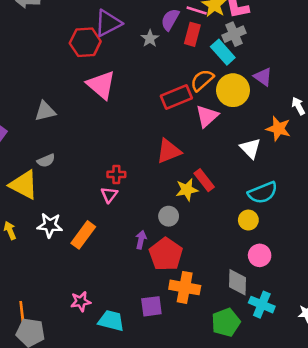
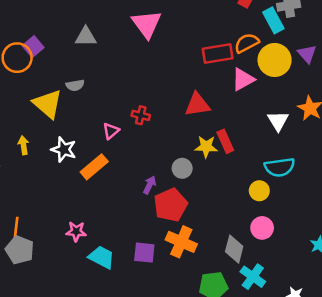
pink triangle: (109, 195) -> (111, 131), moved

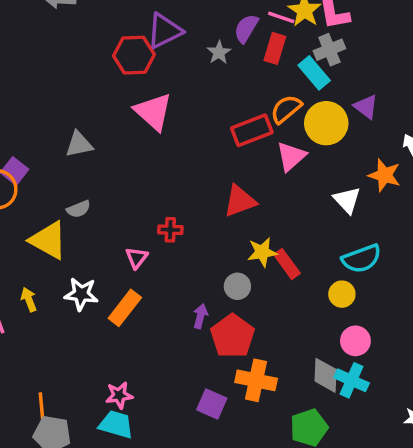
red rectangle: (225, 141) -> (287, 264), moved
purple square: (144, 253) -> (212, 404), turned 30
cyan trapezoid: (102, 257) -> (116, 424), moved
cyan cross: (253, 277) -> (351, 380), moved

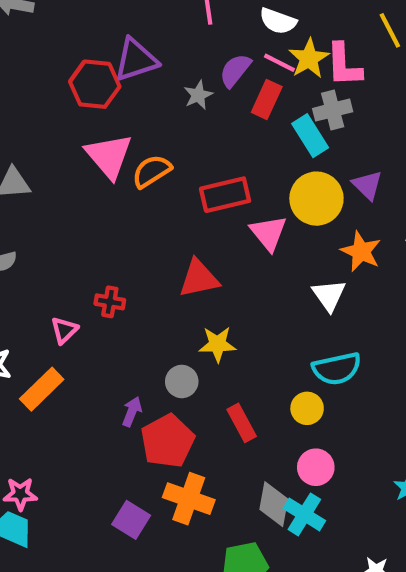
orange semicircle: (286, 109) -> (152, 171), moved
pink triangle: (291, 156) -> (268, 233), turned -36
orange star: (384, 175) -> (361, 251), moved
red rectangle: (287, 264) -> (242, 423), moved

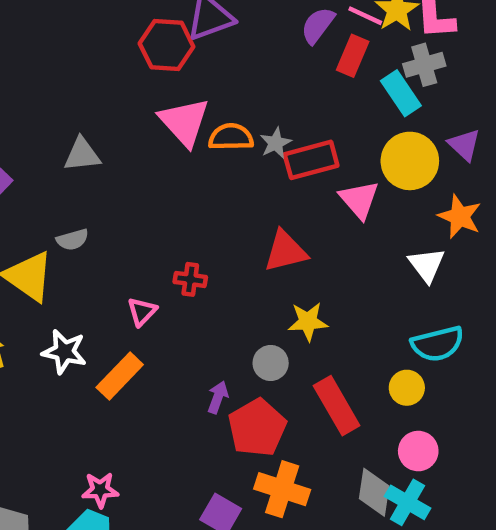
gray star: (198, 95) -> (276, 143), moved
orange semicircle: (152, 171) -> (231, 137), turned 33
red rectangle: (242, 423) -> (337, 406), size x1.4

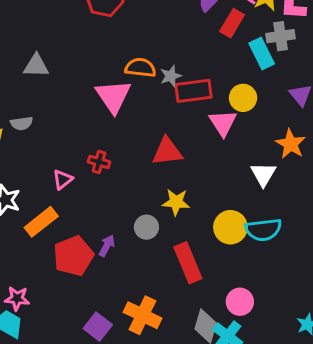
pink triangle: (184, 122) -> (113, 96), moved
yellow circle: (410, 161) -> (243, 98), moved, size x0.7
yellow circle: (407, 388) -> (230, 227), moved, size x1.4
red pentagon: (257, 428) -> (73, 256), moved

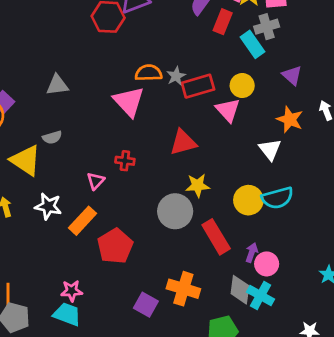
gray circle: (146, 227) -> (175, 211), size x1.6
purple arrow: (107, 246) -> (252, 253), moved

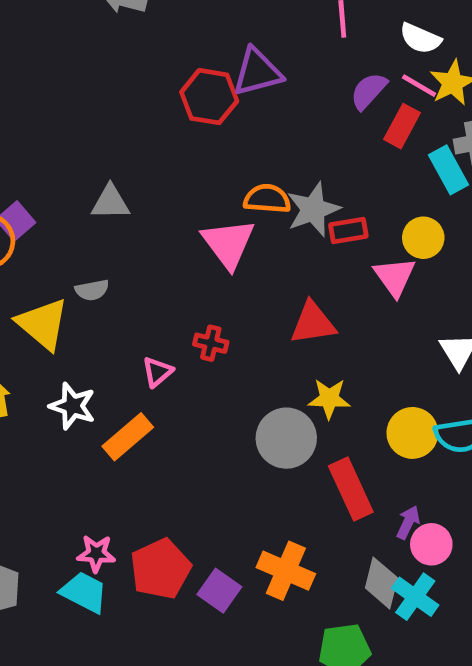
gray star: (176, 76) -> (313, 209), size x1.6
red rectangle: (198, 86) -> (348, 231), size x0.7
red pentagon: (115, 246) -> (161, 569), moved

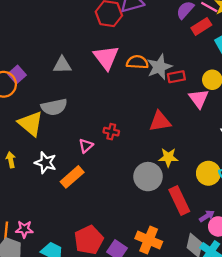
red rectangle: (402, 126) -> (201, 26), turned 30
pink triangle: (228, 244) -> (106, 57), moved
gray semicircle: (92, 290) -> (54, 107), size x1.6
purple arrow: (408, 522) -> (207, 216), turned 32
pink star: (96, 553) -> (24, 229), moved

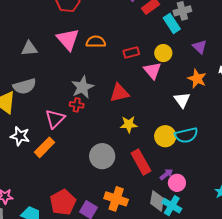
gray star: (159, 67) -> (83, 87), moved
pink triangle: (86, 146) -> (55, 119), size x1.5
gray circle: (148, 177) -> (102, 156), moved

